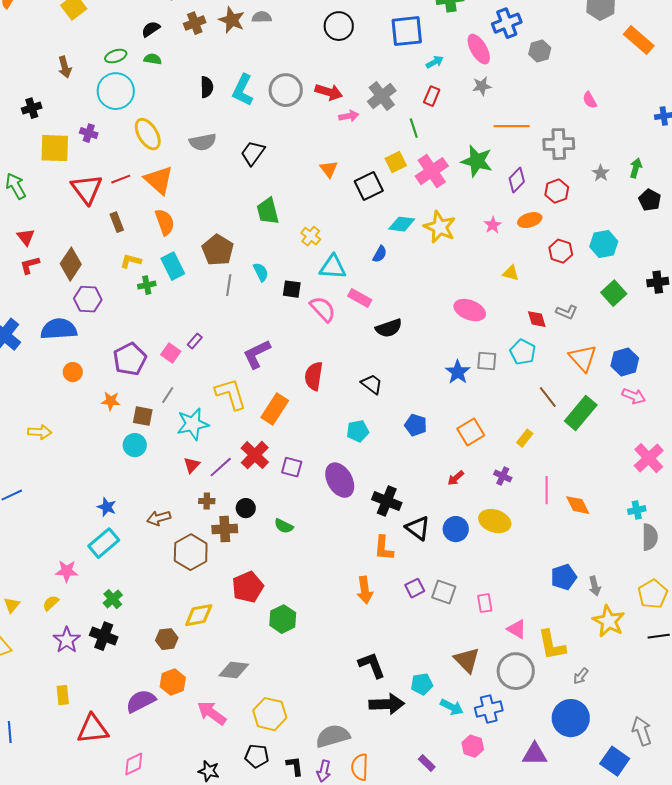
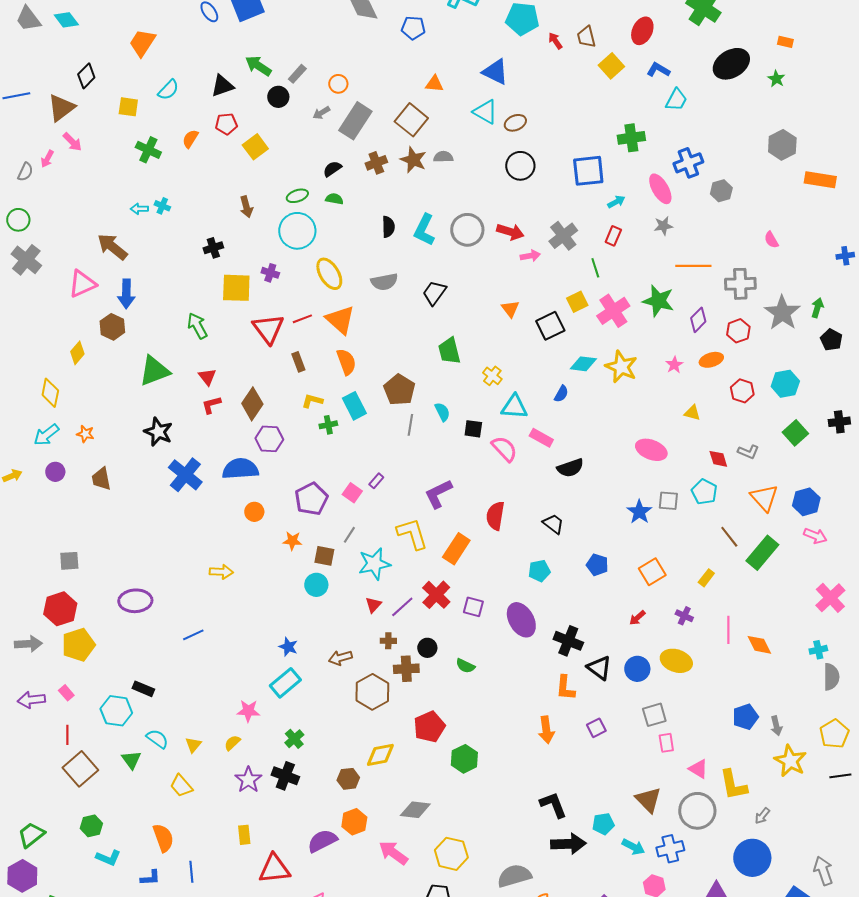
orange rectangle: (639, 40) -> (820, 180), turned -32
gray star: (601, 173) -> (782, 313), size x2.0
gray square: (444, 592) -> (654, 715), moved, turned -35

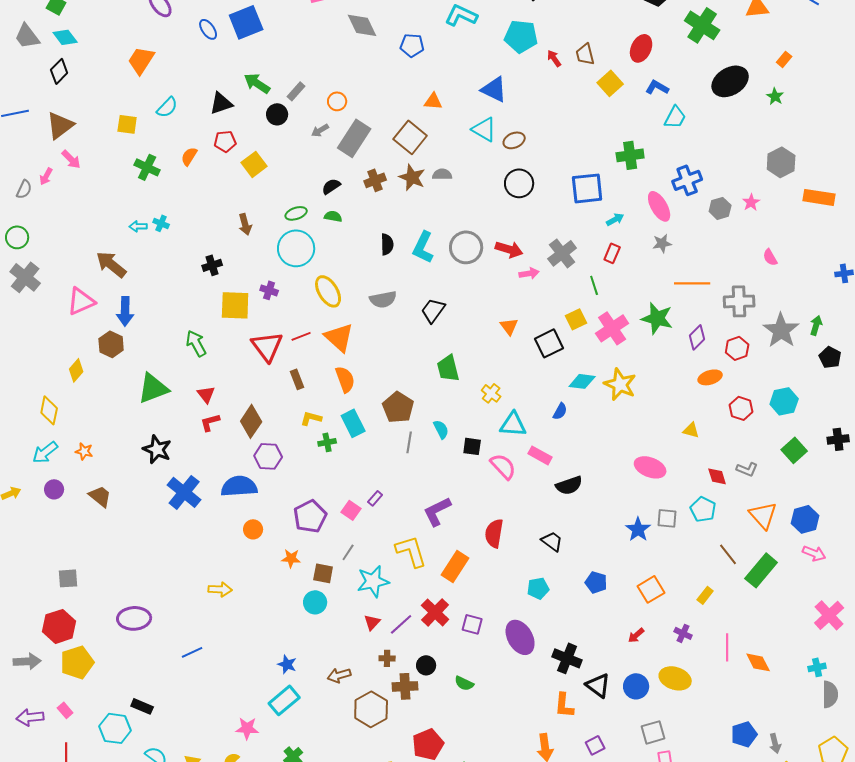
orange rectangle: (785, 42) -> (784, 59), turned -63
black diamond: (86, 76) -> (59, 71), moved
pink star: (674, 365) -> (751, 202), moved
brown trapezoid: (101, 479) -> (100, 496), turned 140

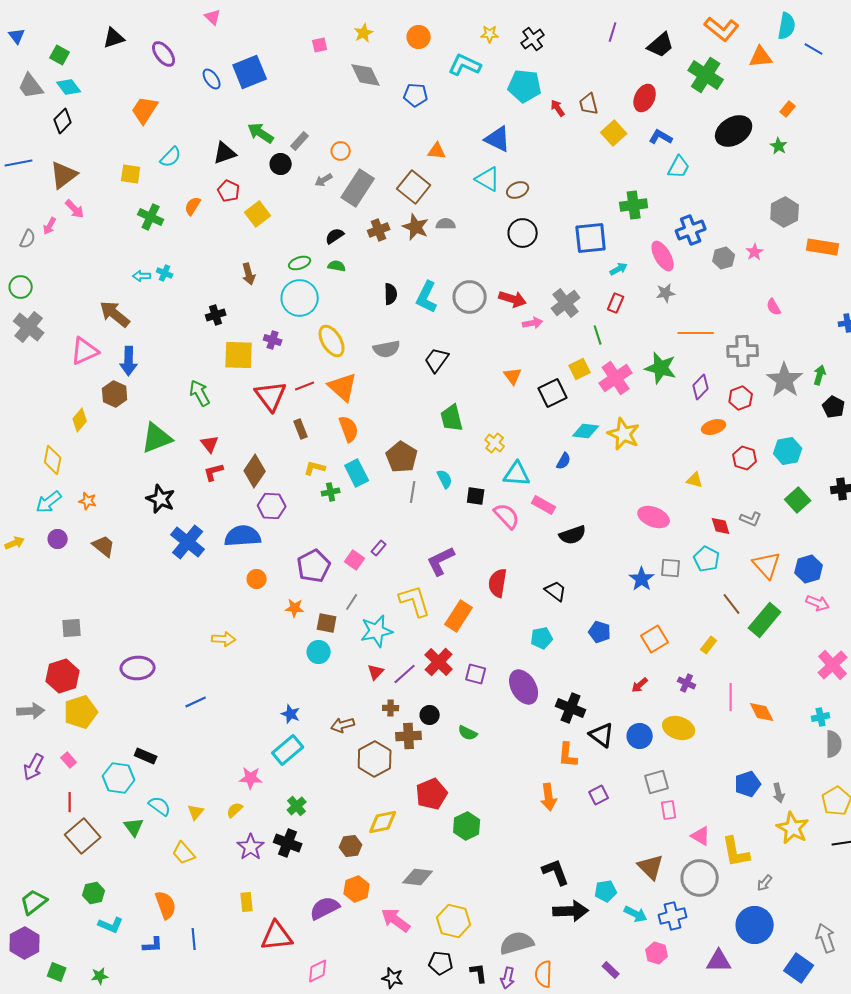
red pentagon: (225, 141) -> (229, 191), turned 30
purple arrow: (30, 717) -> (34, 767), turned -56

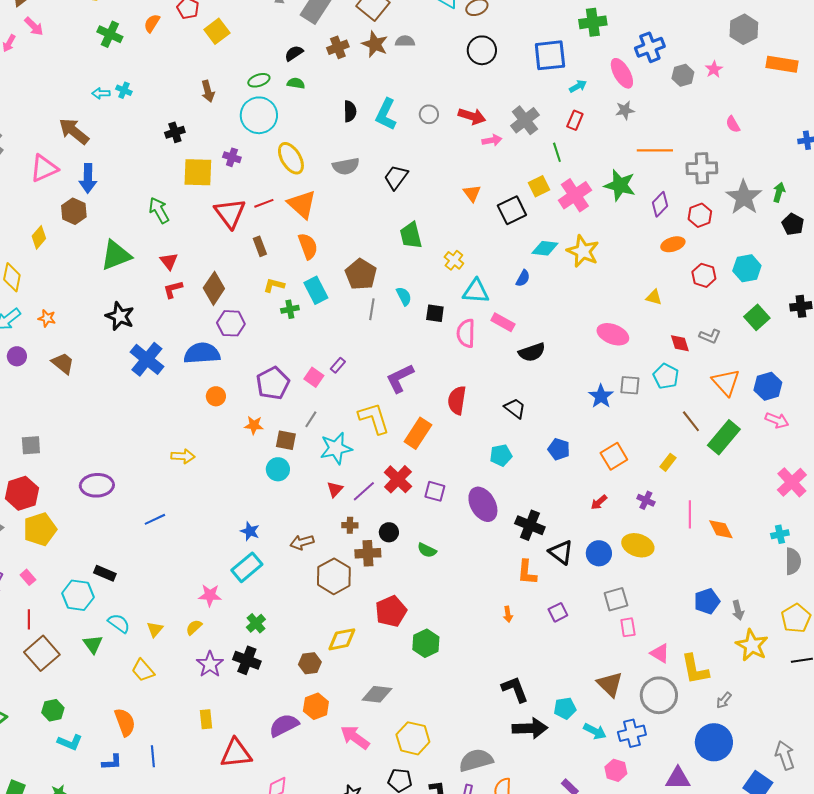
gray circle: (470, 297) -> (429, 114), size x0.6
pink semicircle: (507, 516) -> (466, 333), turned -136
orange arrow: (549, 797) -> (508, 614), size x0.6

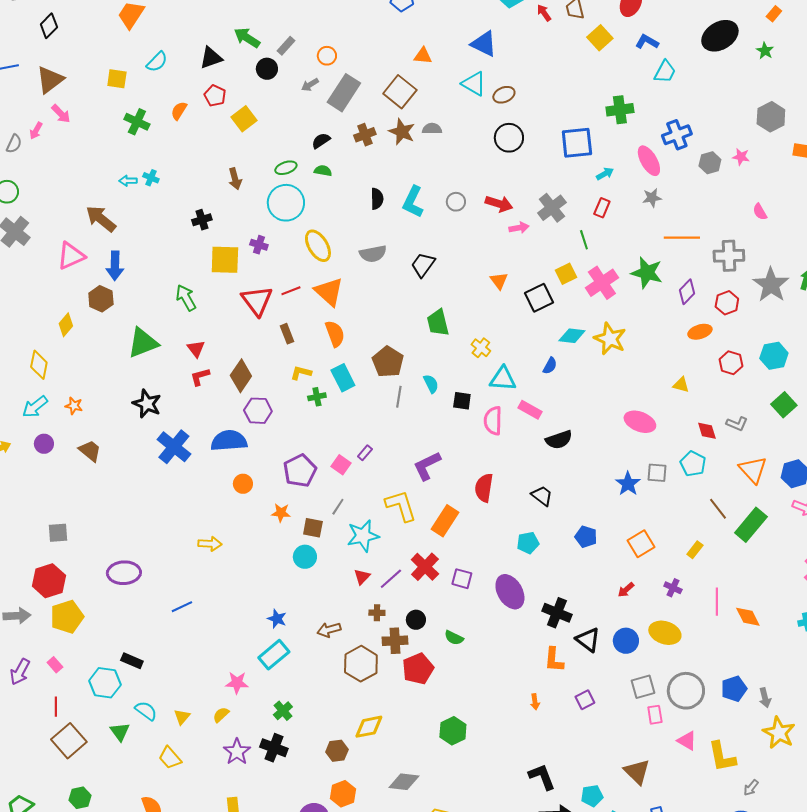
pink star: (714, 69) -> (741, 157), turned -30
red pentagon: (391, 611) -> (418, 669), moved
gray circle: (659, 695) -> (686, 691), moved

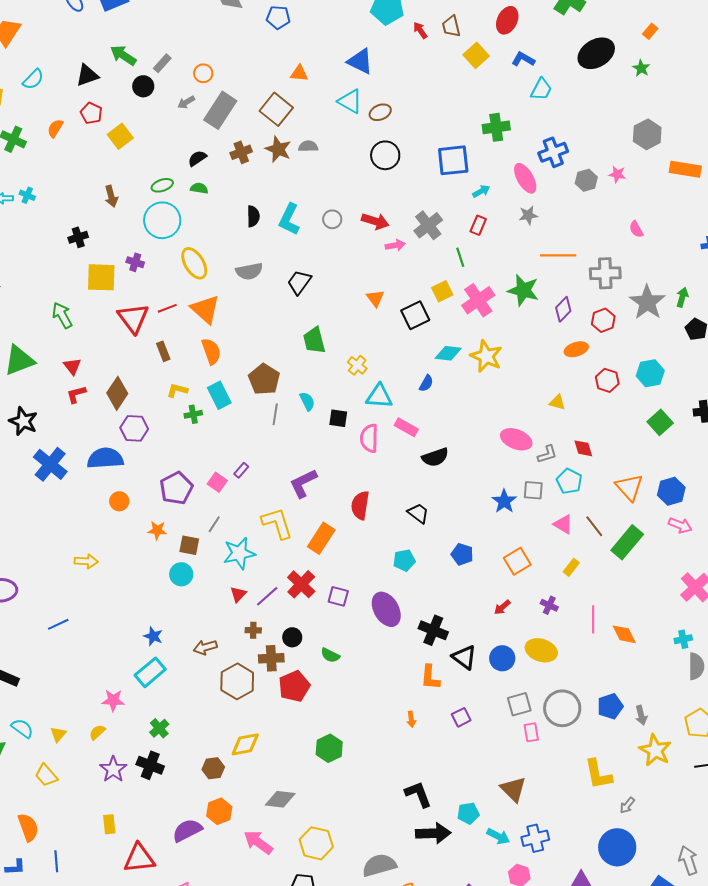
gray L-shape: (737, 424) -> (547, 454), moved, turned -40
pink triangle: (687, 741) -> (563, 524), moved

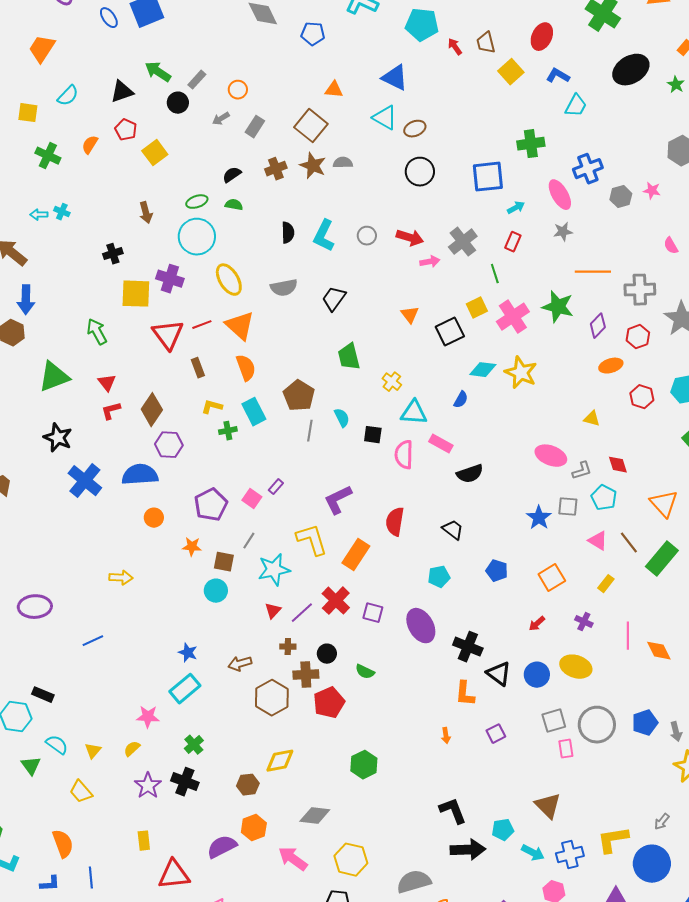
gray rectangle: (220, 110) -> (255, 127), size x0.6
purple cross: (135, 262) -> (170, 279), size x1.5
yellow L-shape: (598, 774) -> (613, 840), moved, turned 92

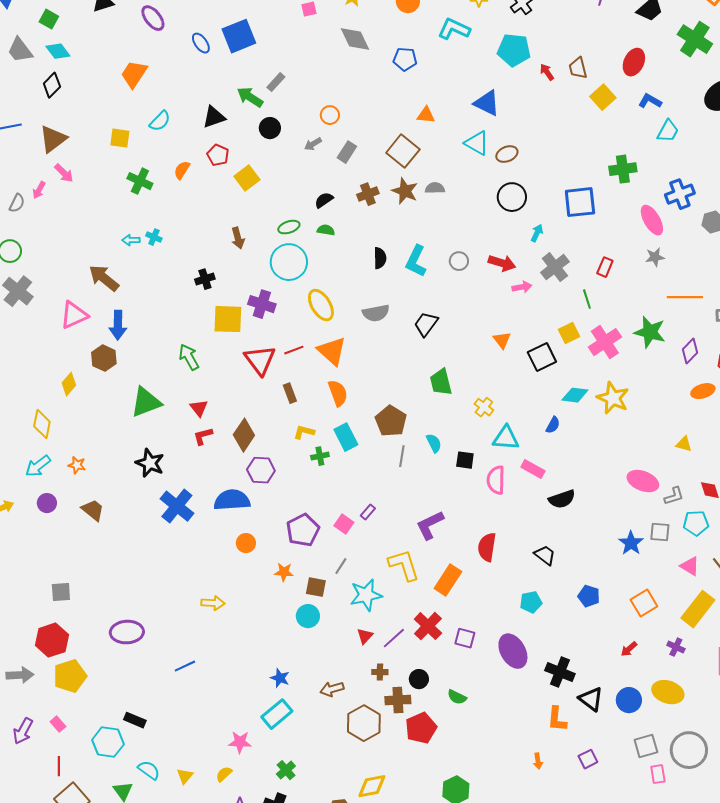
gray rectangle: (197, 80) -> (276, 82), moved
cyan arrow: (516, 208) -> (537, 233), moved, turned -36
cyan pentagon: (604, 498) -> (696, 523), turned -30
yellow rectangle: (606, 584) -> (698, 609), size x2.0

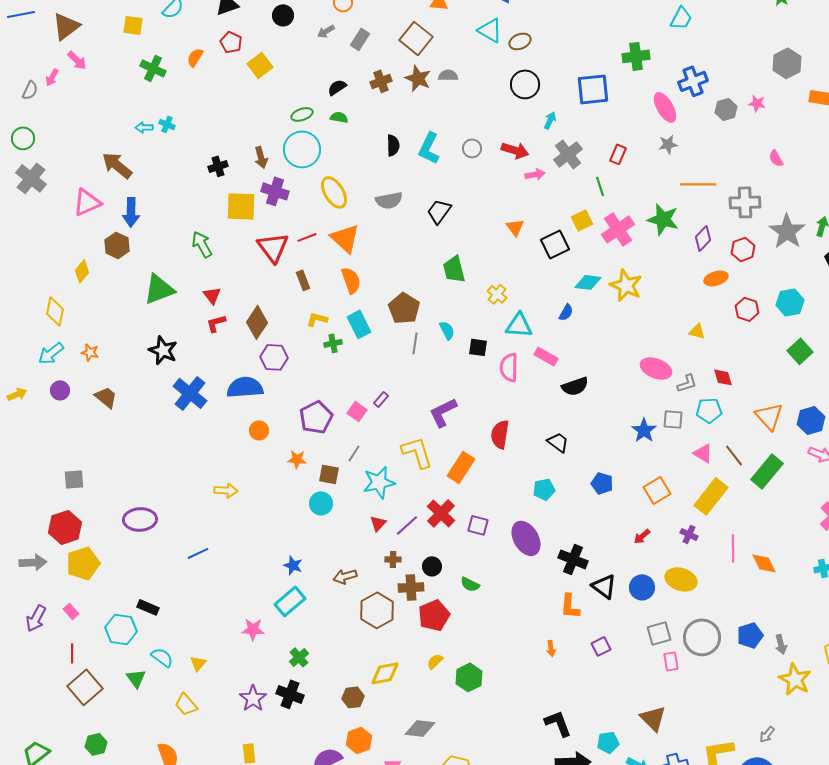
brown arrow: (238, 238) -> (261, 157), moved
yellow semicircle: (224, 774) -> (435, 661), moved

